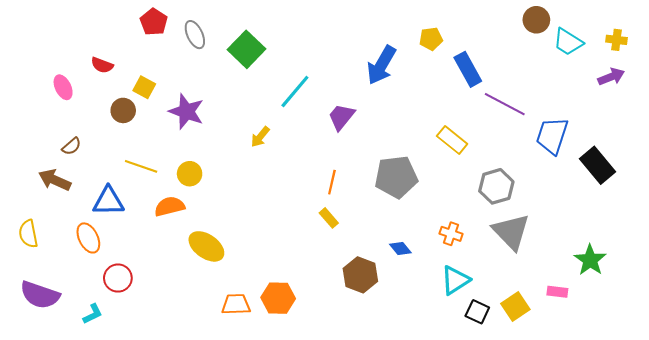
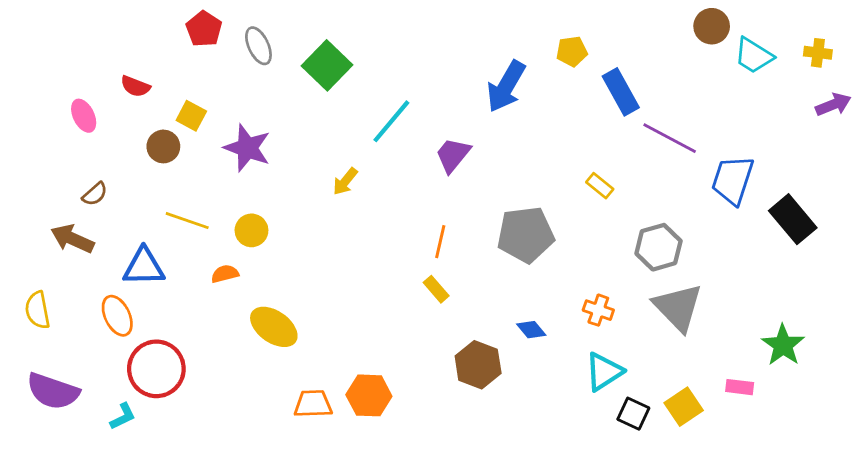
purple arrow: (611, 77) -> (833, 105), moved
yellow rectangle: (452, 140) -> (600, 186), size x0.7
orange semicircle: (170, 206) -> (225, 274), size x0.7
red circle: (118, 278) -> (156, 369), size x1.5

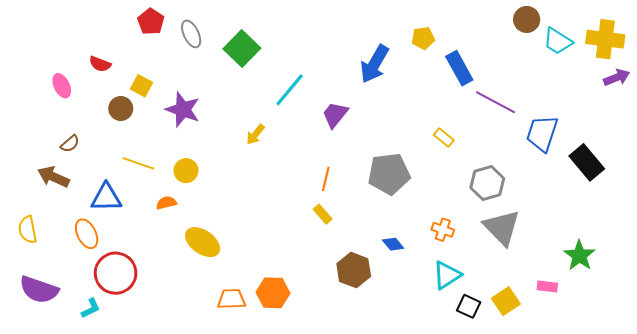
yellow cross: (818, 53) -> (605, 39), size x1.8

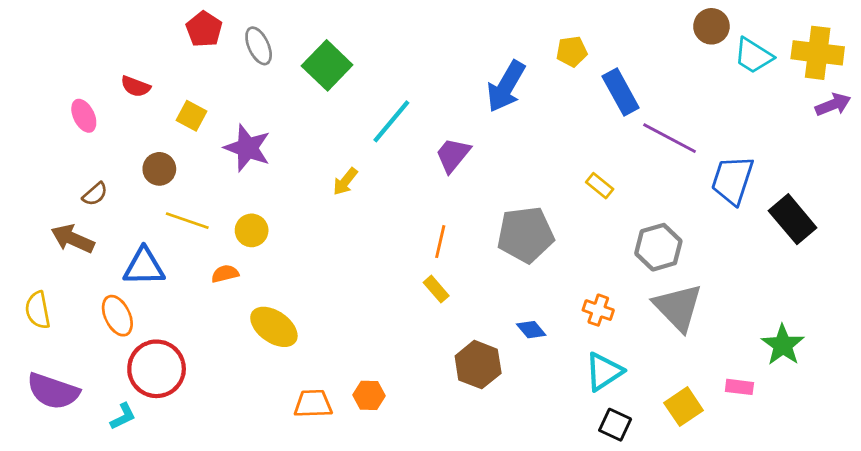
brown circle: (121, 108) -> (159, 169), moved
orange hexagon: (273, 293) -> (369, 395), size x0.7
black square: (469, 306) -> (615, 425), moved

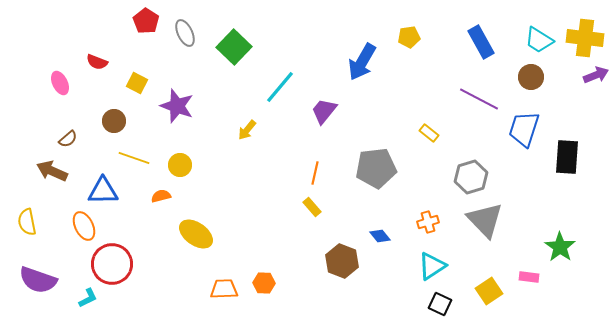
brown circle: (711, 26) -> (531, 77), moved
blue rectangle: (621, 92) -> (481, 42), moved
black rectangle: (793, 219) -> (567, 157), turned 44
orange cross: (598, 310) -> (428, 222), turned -35

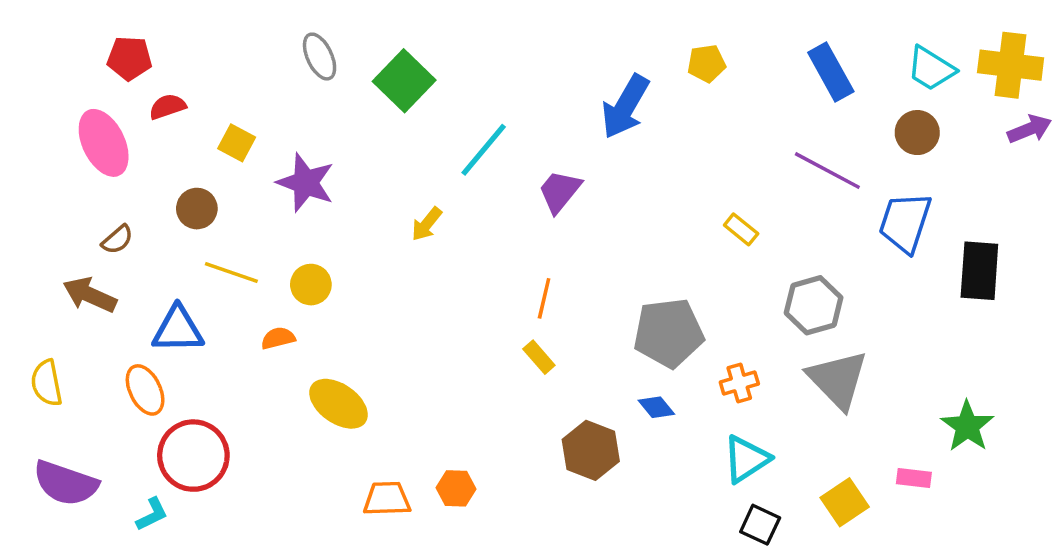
red pentagon: (146, 21) -> (129, 58), moved, turned -30
red semicircle: (97, 62) -> (167, 107), turned 140
pink ellipse: (60, 83) -> (104, 143), size x1.6
gray pentagon: (376, 168) -> (668, 333), moved

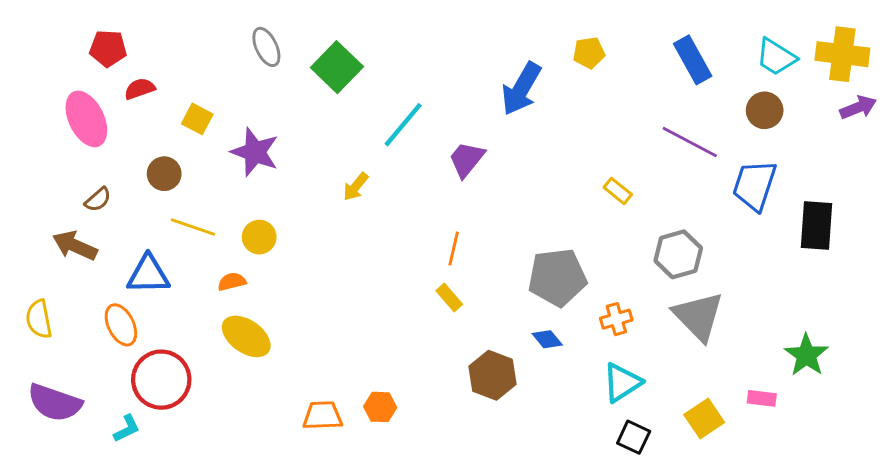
yellow ellipse: (339, 404) -> (246, 336), moved

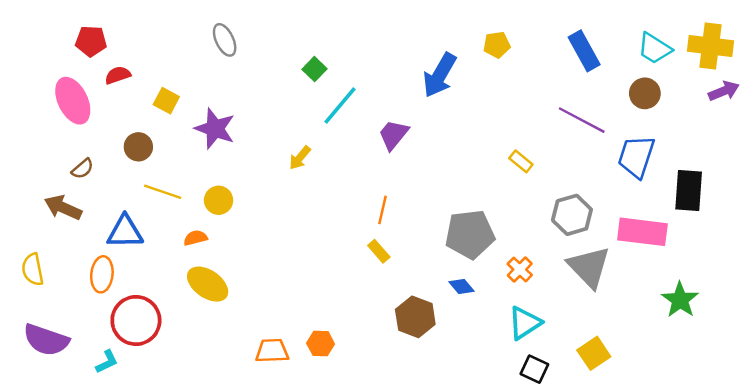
green square: (337, 67) -> (314, 69), moved, size x0.6
orange cross: (616, 319) -> (520, 269), turned -30
orange ellipse: (121, 325) -> (102, 274), turned 32
pink rectangle: (762, 398) -> (642, 232), moved, size x2.0

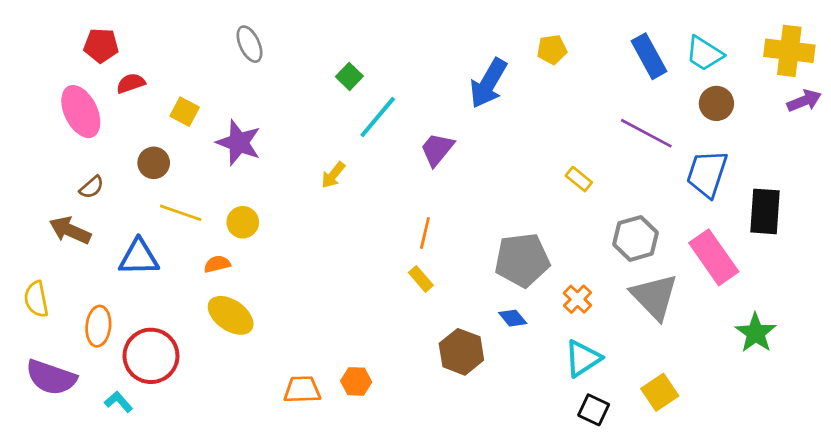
cyan trapezoid: (655, 48) -> (704, 54), moved
pink rectangle: (642, 232) -> (714, 257), turned 48
orange ellipse: (102, 274) -> (98, 326), moved
cyan L-shape: (107, 362) -> (119, 402), turned -105

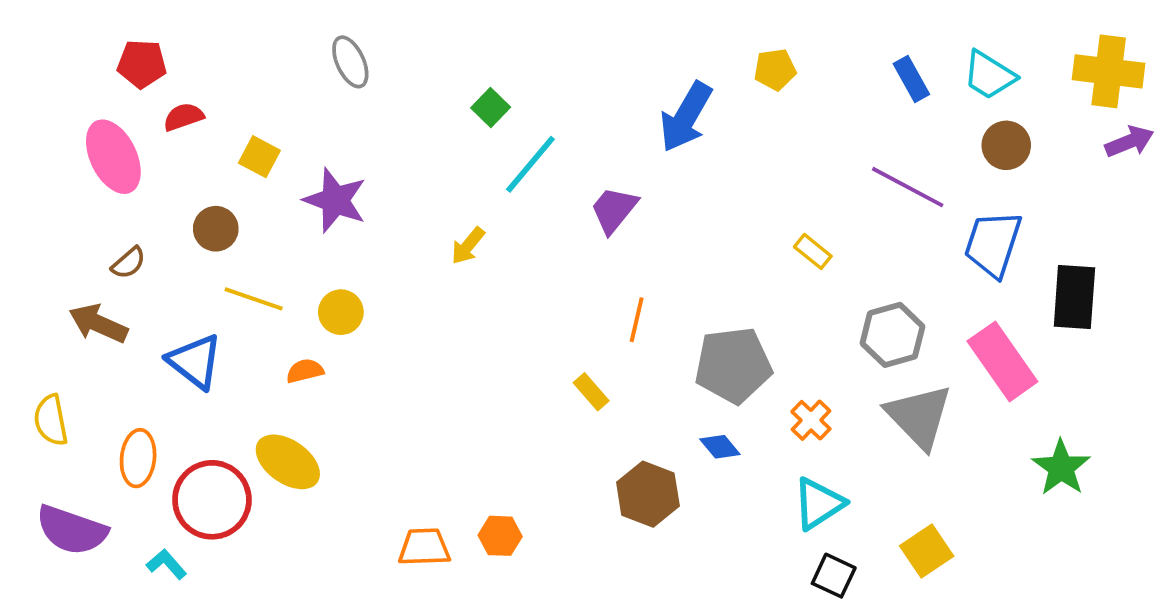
blue rectangle: (649, 56) -> (911, 79), size x0.7
orange line: (425, 233) -> (637, 320), moved
blue triangle: (139, 257) -> (195, 361), turned 39
yellow ellipse: (231, 315) -> (288, 462), moved

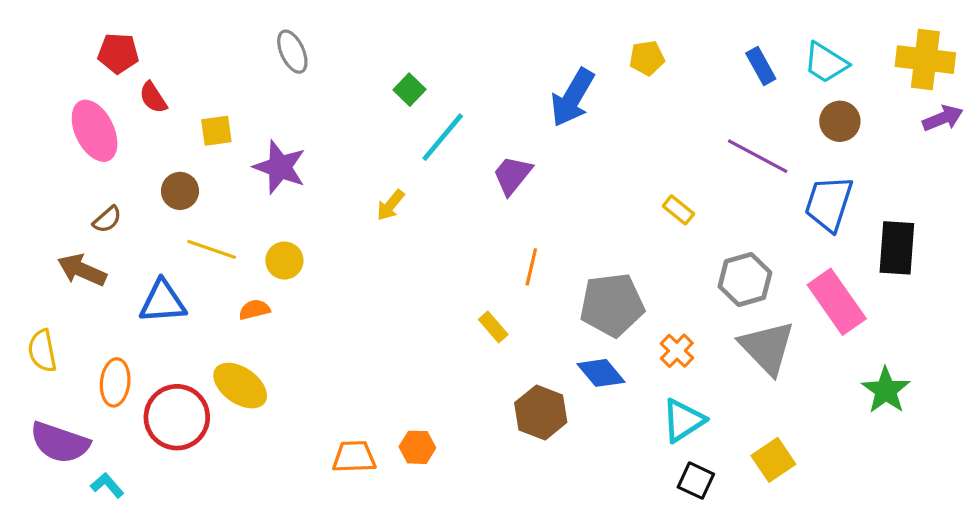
red semicircle: (184, 117) -> (153, 98), turned -104
yellow square: (259, 157) -> (216, 131), turned -36
blue triangle: (195, 361) -> (163, 302), turned -42
blue diamond: (720, 447) -> (601, 373), size x1.4
cyan L-shape: (166, 564) -> (107, 485), moved

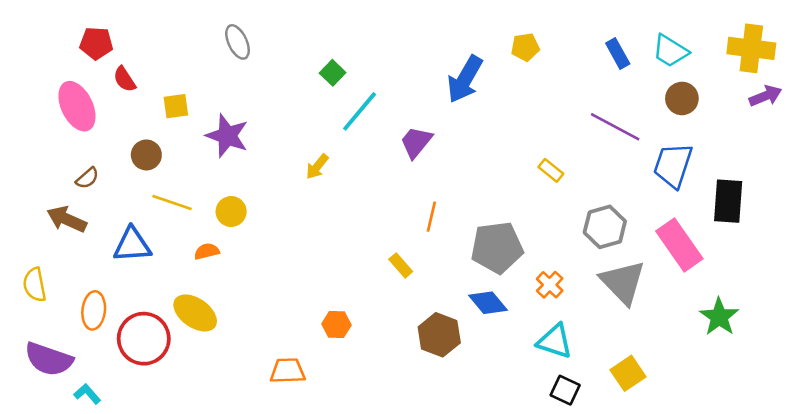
cyan triangle: (683, 420) -> (555, 341), turned 51
orange hexagon: (417, 447) -> (336, 325), moved

